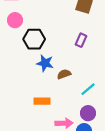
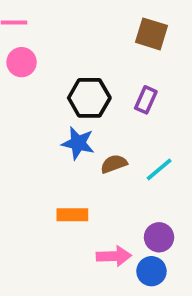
black hexagon: (34, 39) -> (89, 98), moved
cyan line: (88, 89) -> (159, 169), moved

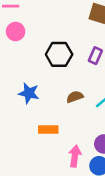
blue star: (78, 143) -> (29, 93), moved
pink arrow: (114, 256) -> (75, 156), turned -80

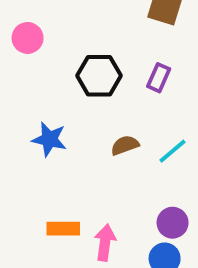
orange rectangle: (48, 129) -> (63, 229), moved
pink arrow: (75, 156) -> (105, 243), moved

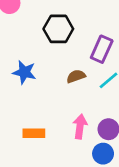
purple rectangle: (159, 78) -> (102, 49), moved, size x1.4
pink arrow: (105, 243) -> (80, 126), moved

